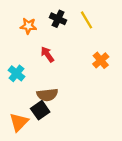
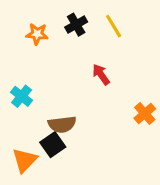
black cross: (58, 19) -> (76, 25), turned 35
red arrow: (47, 54) -> (101, 74), moved
orange cross: (101, 60) -> (145, 113), moved

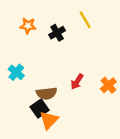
black cross: (76, 25) -> (57, 33), moved
red arrow: (101, 74) -> (77, 82), moved, turned -112
orange triangle: (25, 160) -> (49, 120), moved

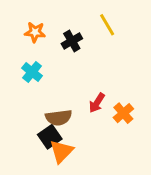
cyan cross: (16, 72) -> (32, 72), moved
orange cross: (108, 85) -> (123, 113), moved

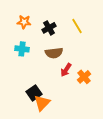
yellow line: (107, 25) -> (77, 26), moved
cyan cross: (32, 72) -> (22, 49), turned -32
brown semicircle: (59, 118) -> (54, 53), moved

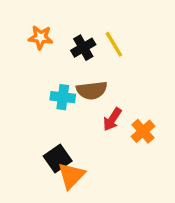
yellow line: (77, 26) -> (114, 44), moved
cyan cross: (22, 49) -> (63, 97), moved

